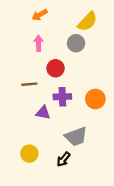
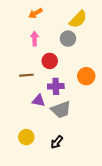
orange circle: (95, 99) -> (86, 76), moved
gray trapezoid: (76, 137) -> (61, 110), moved

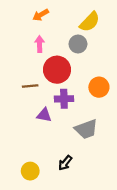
red circle: (50, 61) -> (57, 70), size x1.5
gray trapezoid: (61, 110) -> (86, 129), moved
yellow circle: (26, 137) -> (30, 171), moved

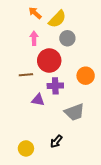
orange arrow: (41, 15) -> (35, 13), turned 72
yellow semicircle: (90, 22) -> (57, 19), moved

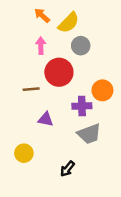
purple cross: (55, 86) -> (82, 106), moved
yellow circle: (26, 148) -> (24, 153), moved

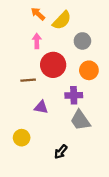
gray circle: (81, 46) -> (82, 41), moved
orange circle: (102, 90) -> (89, 70), moved
gray trapezoid: (89, 134) -> (80, 120), turned 75

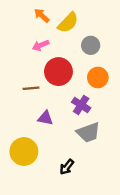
pink arrow: (37, 41) -> (41, 45), turned -112
purple cross: (74, 95) -> (81, 105), turned 35
gray trapezoid: (80, 120) -> (88, 132), turned -75
yellow circle: (22, 138) -> (24, 151), size x1.5

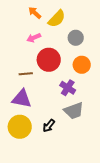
purple triangle: (45, 118) -> (22, 99), moved, size x1.5
black arrow: (67, 167) -> (49, 126), moved

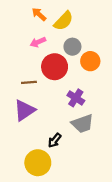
gray circle: (76, 38) -> (72, 47), moved
orange circle: (82, 65) -> (90, 61), moved
purple triangle: (22, 99) -> (24, 110), turned -45
yellow circle: (20, 127) -> (38, 163), moved

